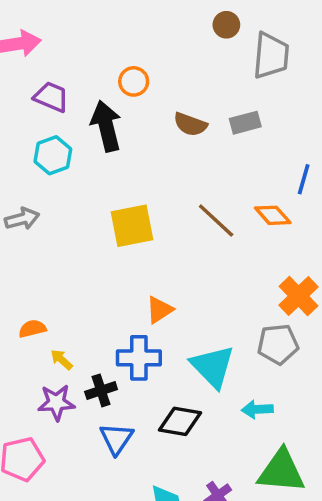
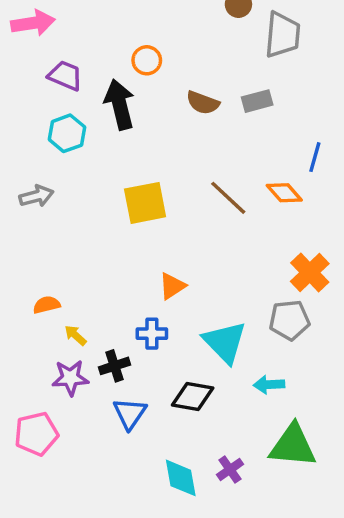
blue cross: (139, 358) -> (152, 334), size x0.7

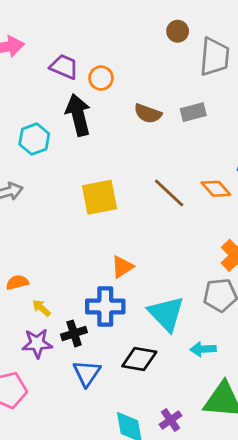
purple trapezoid: (65, 76) -> (64, 67), moved
blue cross: (152, 334) -> (105, 307), size x1.5

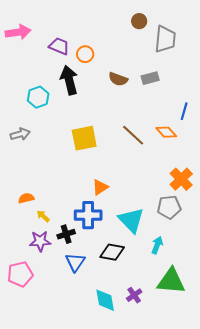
cyan arrow: (203, 349) -> (157, 245), turned 114

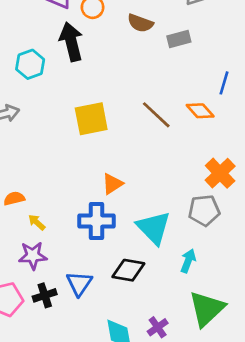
brown semicircle: (118, 79) -> (140, 23), moved
black cross: (66, 234) -> (45, 295), moved
green triangle: (171, 281) -> (207, 309), turned -48

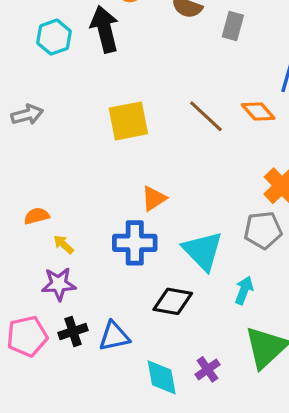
gray rectangle: (179, 39) -> (233, 26), turned -60
cyan hexagon: (30, 64) -> (54, 37), moved
blue triangle: (79, 283) -> (114, 336), moved, turned 44

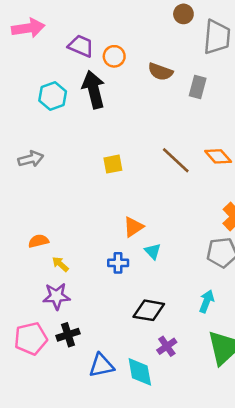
yellow square: (128, 121) -> (113, 164), size x0.6
blue cross: (135, 243) -> (118, 263), size x0.6
cyan triangle: (203, 251) -> (153, 251), moved, size x0.5
blue triangle: (114, 336) -> (101, 365), moved
purple cross: (208, 369) -> (167, 346), moved

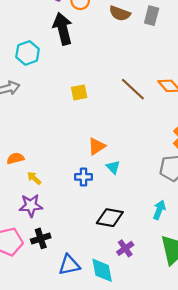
gray rectangle: (198, 87) -> (152, 16), moved
cyan hexagon: (53, 96) -> (28, 53), moved

